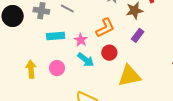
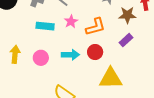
pink star: (81, 40) -> (71, 22), moved
cyan arrow: (86, 60) -> (70, 55), turned -48

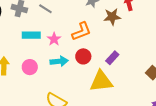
pink star: (71, 22) -> (54, 39), moved
purple rectangle: (126, 40) -> (112, 58), moved

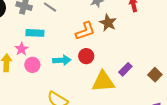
brown star: (112, 17) -> (108, 23), moved, turned 30
pink star: (54, 39) -> (22, 49), moved
purple rectangle: (112, 58) -> (125, 69), moved

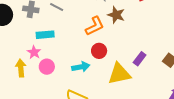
cyan arrow: (62, 60) -> (81, 67), moved

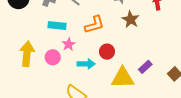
orange L-shape: (95, 26) -> (95, 25), moved
pink star: (34, 52) -> (69, 44), moved
yellow arrow: (21, 68) -> (27, 54), size x1.4

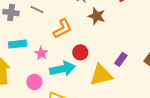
cyan rectangle: (57, 26) -> (17, 44), moved
pink circle: (53, 57) -> (34, 82), moved
cyan arrow: (86, 64) -> (62, 69), size x1.4

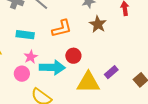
cyan rectangle: (17, 44) -> (25, 35), moved
pink star: (41, 53) -> (31, 57), moved

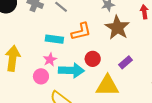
brown star: (98, 24) -> (117, 28), size x1.4
cyan rectangle: (25, 35) -> (54, 39), moved
purple rectangle: (111, 72) -> (126, 62), moved

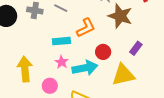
pink circle: (41, 76) -> (50, 86), moved

